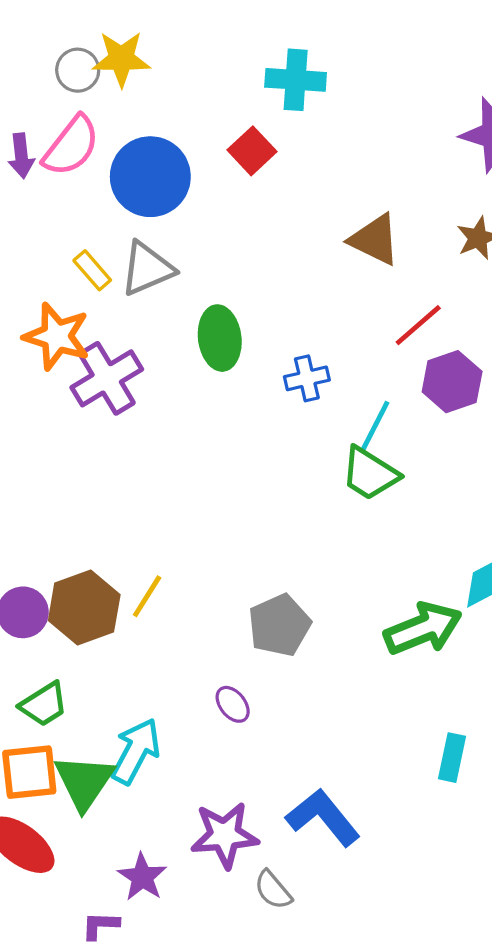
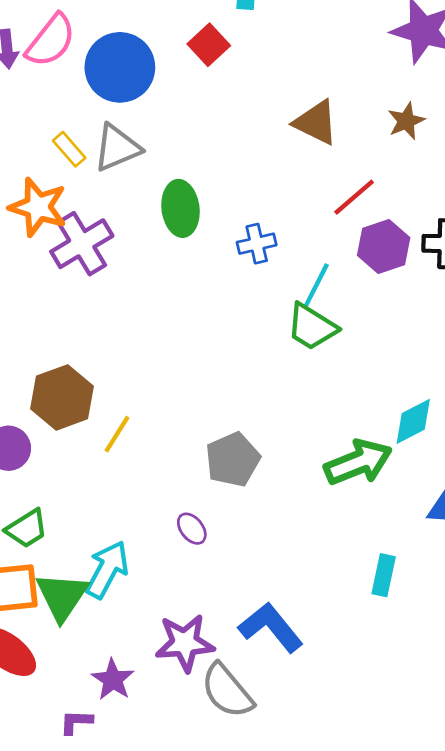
brown hexagon: (84, 608) -> (62, 397), moved
gray semicircle: (273, 890) -> (227, 691), size x1.6

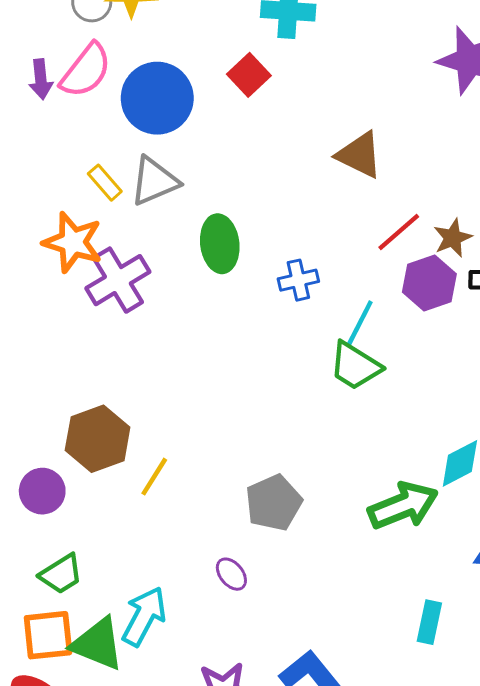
brown star: (406, 121) -> (453, 238), moved
green triangle: (62, 596) -> (98, 644), turned -42

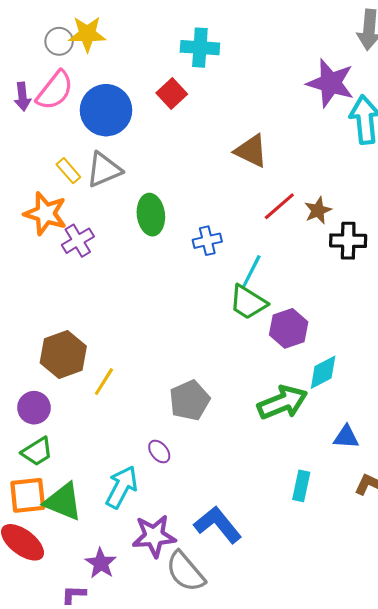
purple cross: (118, 280) -> (78, 241), size x0.7
purple hexagon: (429, 283) -> (289, 328), moved
purple circle: (42, 491) -> (34, 408), moved
cyan arrow: (144, 616) -> (122, 487), moved

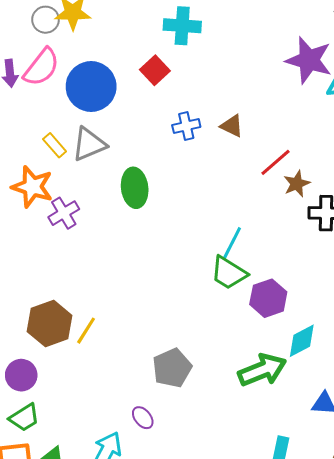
brown triangle: (251, 151) -> (232, 126), size x0.7
red line: (279, 206) -> (275, 162), moved
blue cross: (207, 241) -> (186, 126), moved
yellow line: (104, 382) -> (86, 331), moved

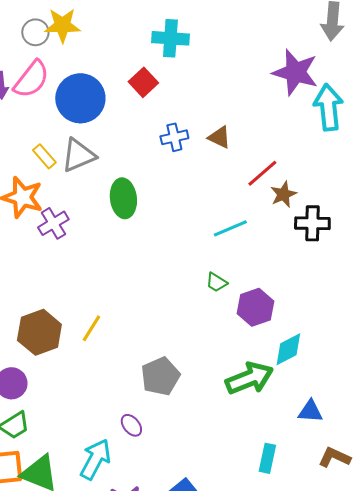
cyan line: (232, 243) -> (230, 228), moved, turned 40
green trapezoid: (229, 273) -> (216, 282), size x0.6
yellow line: (86, 331) -> (91, 328), moved

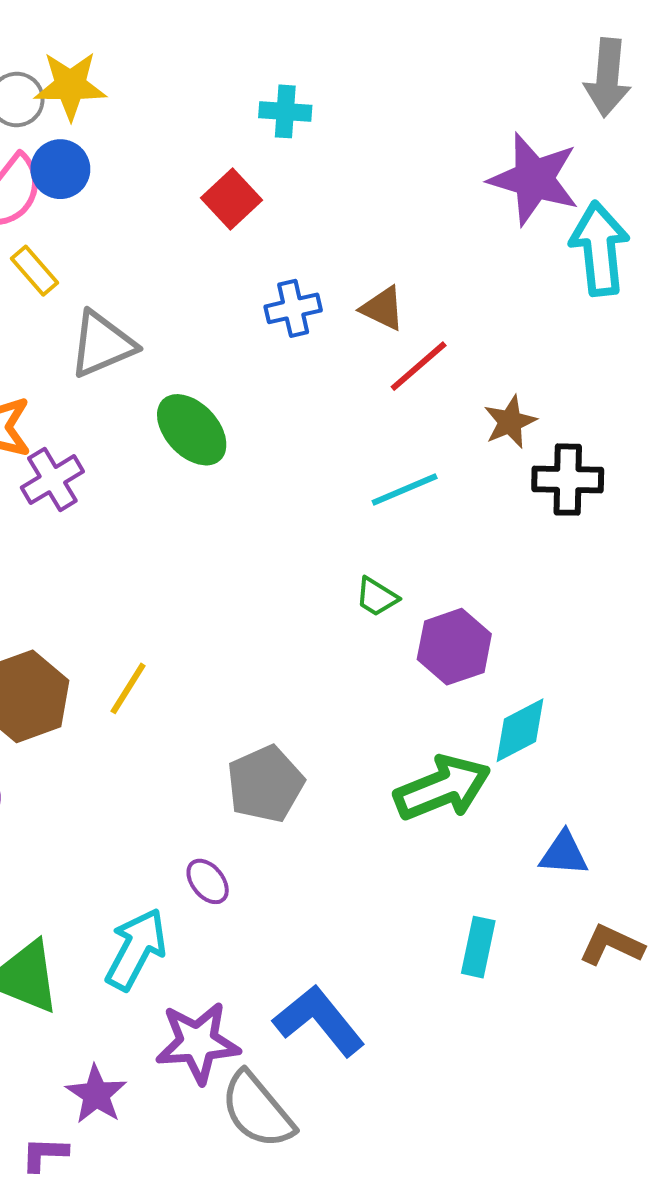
cyan cross: (170, 38) -> (285, 111), size x0.7
blue circle: (80, 98) -> (60, 169), moved, size x0.6
yellow rectangle: (44, 156) -> (35, 271), moved
red line: (262, 173) -> (419, 366), moved
green ellipse: (123, 198) -> (192, 430), turned -36

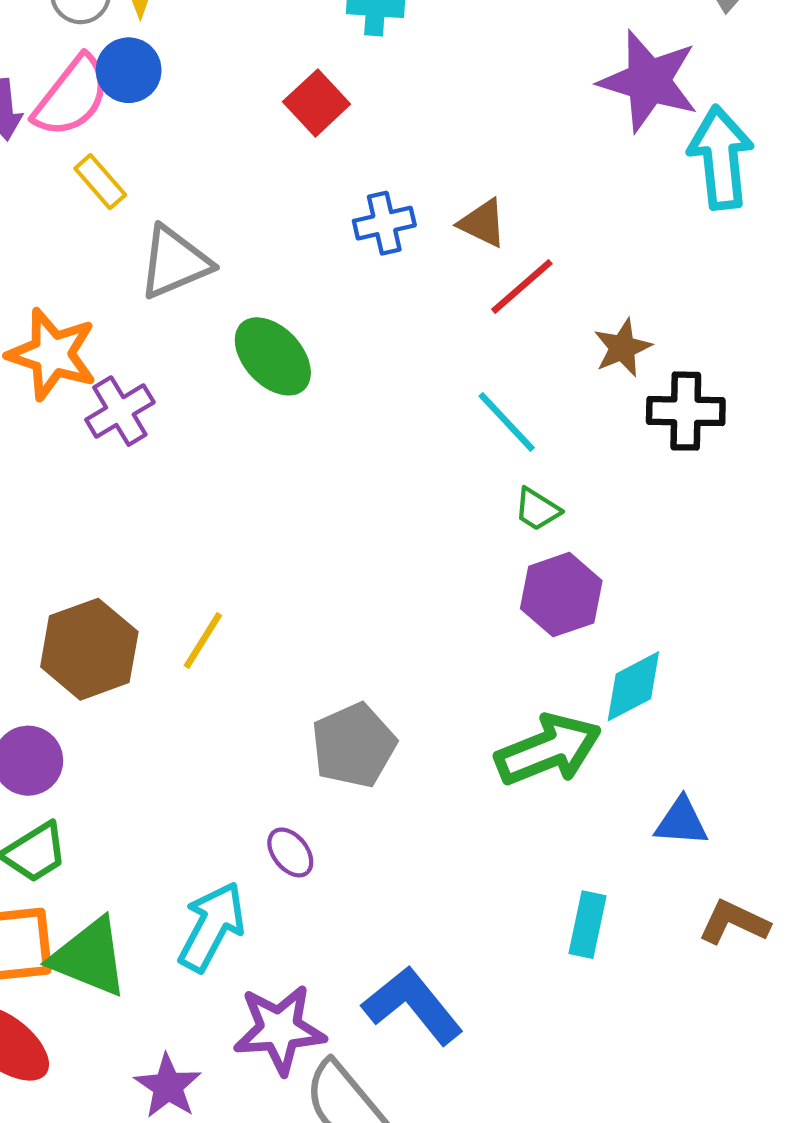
cyan line: (405, 489) -> (507, 422), turned 70
green trapezoid: (377, 597) -> (537, 509), moved

